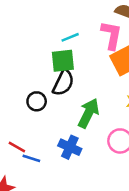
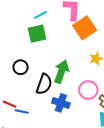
black semicircle: (63, 83) -> (44, 84), moved
blue cross: (70, 147) -> (61, 103), moved

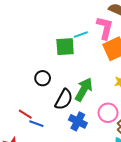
cyan line: (40, 15) -> (81, 35), moved

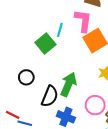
cyan line: (81, 35) -> (60, 30), turned -48
green square: (65, 47) -> (45, 44), turned -30

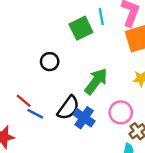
cyan line: (60, 30) -> (101, 17), turned -40
black semicircle: (50, 96) -> (68, 108), moved

